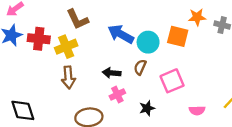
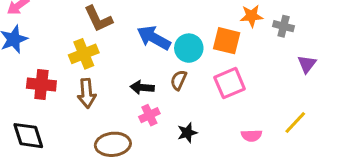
red cross: (39, 39) -> (41, 85), moved
pink square: (172, 81) -> (230, 83), moved

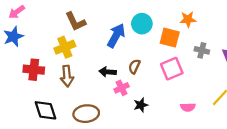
gray cross: (284, 26) -> (202, 50), moved
blue arrow: (154, 38) -> (116, 35), turned 90
cyan circle: (189, 48) -> (142, 24), moved
pink cross: (149, 115) -> (122, 88), moved
black diamond: (28, 136) -> (46, 110), moved

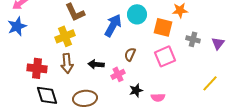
red cross: (34, 70) -> (37, 68), moved
black arrow: (108, 72) -> (96, 64), moved
pink semicircle: (188, 107) -> (158, 97), moved

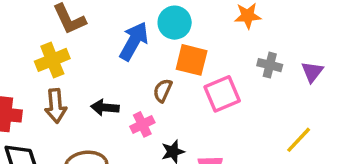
orange square: (163, 27) -> (192, 60), moved

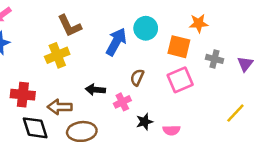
orange square: (192, 60) -> (179, 47), moved
brown arrow: (56, 106) -> (60, 107), moved, turned 95

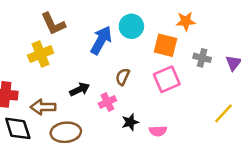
black arrow: (95, 90) -> (80, 89), turned 150

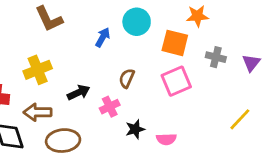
blue arrow: (101, 40) -> (103, 37), size x0.6
yellow cross: (41, 54) -> (38, 70), moved

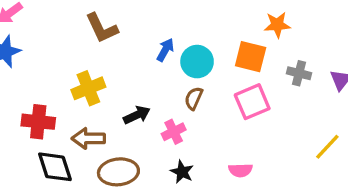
cyan circle: (137, 22) -> (197, 62), moved
black star: (135, 129) -> (182, 172), moved, turned -30

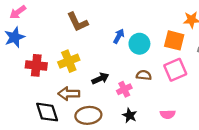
brown semicircle: (194, 98) -> (144, 75), moved, turned 72
red cross: (38, 122) -> (36, 65), moved

